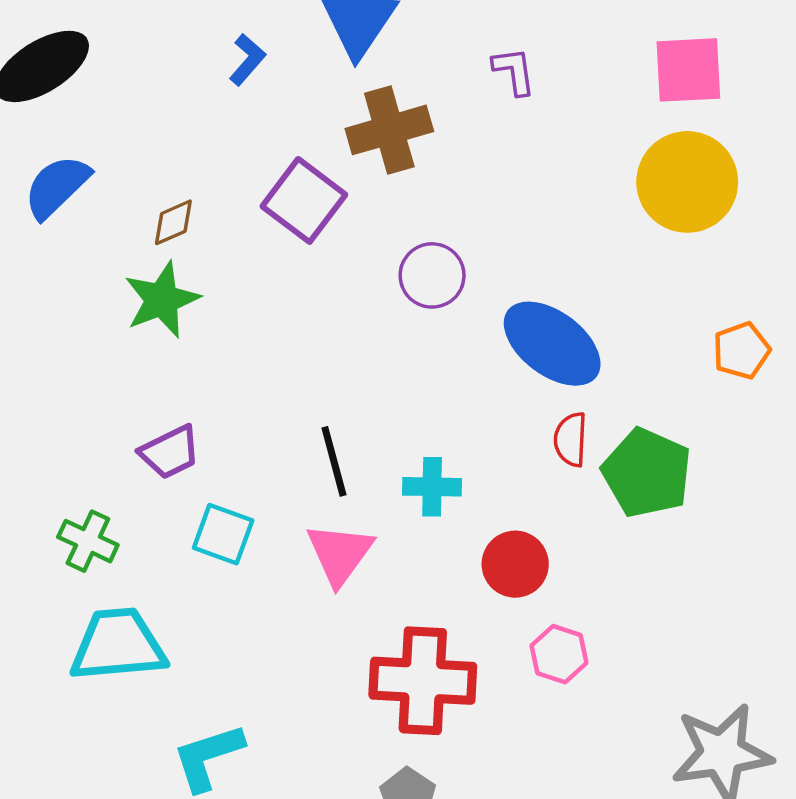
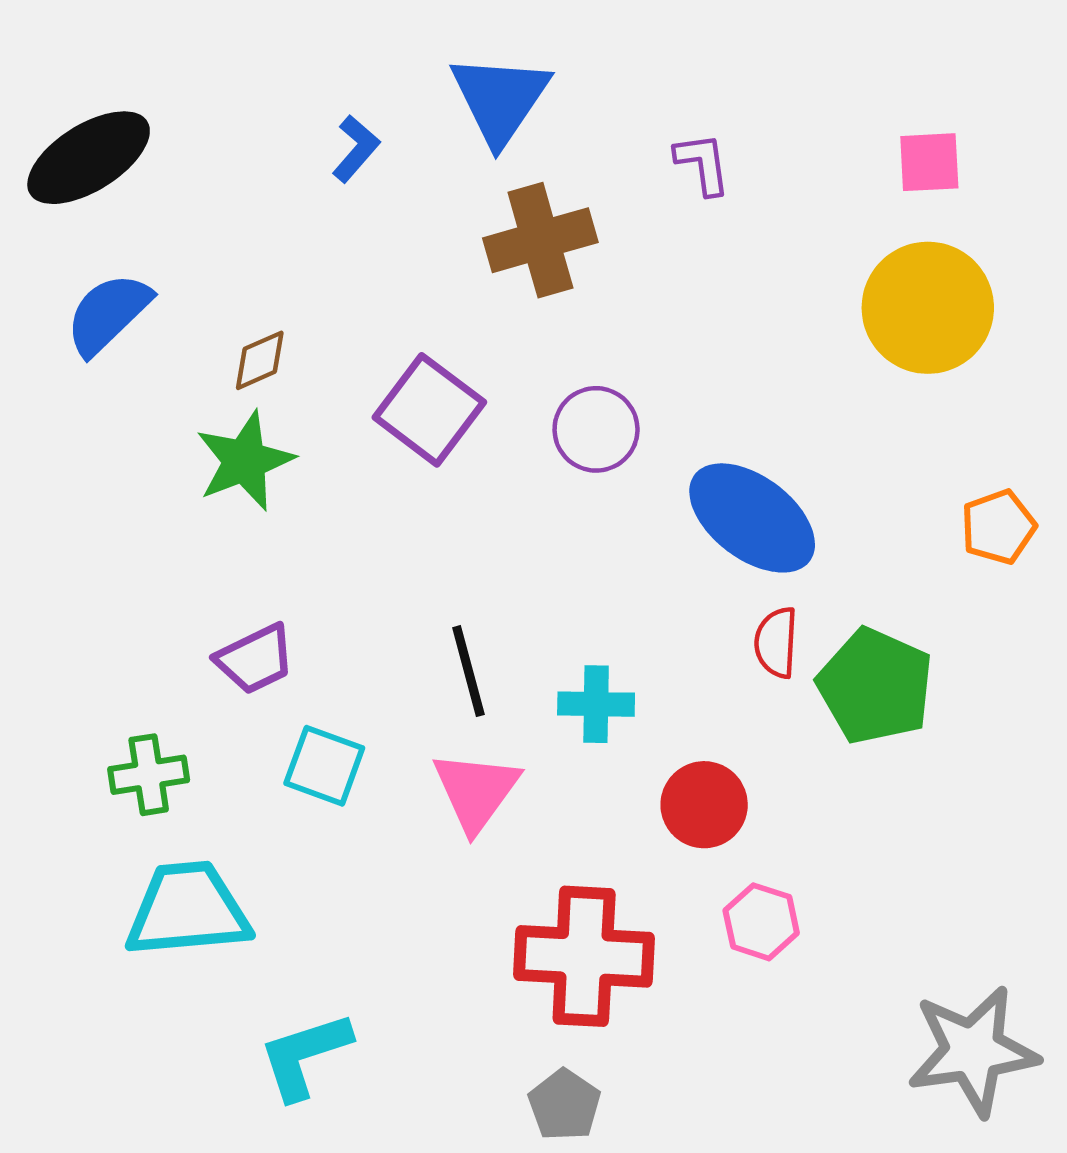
pink square: (688, 70) -> (929, 162), size x0.7
purple square: (304, 200) -> (429, 410), moved
green cross: (88, 541) -> (149, 775), turned -34

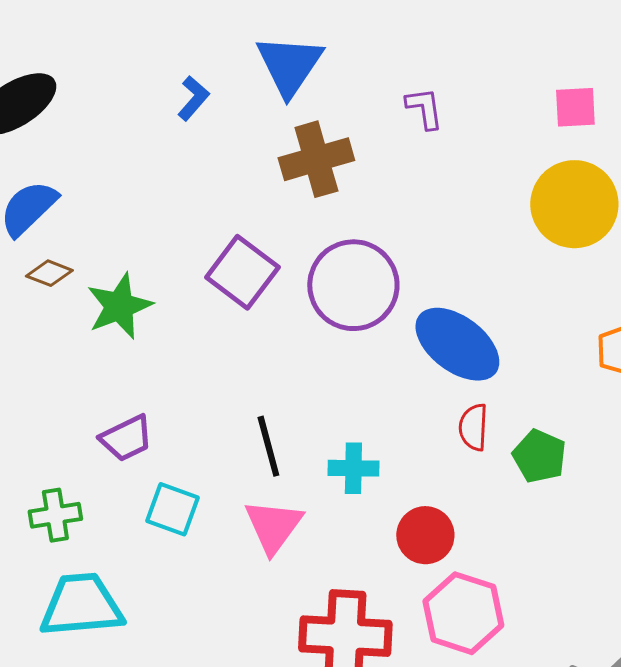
brown diamond: (260, 360) -> (49, 273), moved, turned 45
purple circle: (596, 429) -> (353, 285), size x1.6
green pentagon: (875, 686) -> (539, 456), size x0.7
pink hexagon: (761, 922) -> (463, 613), size x1.6

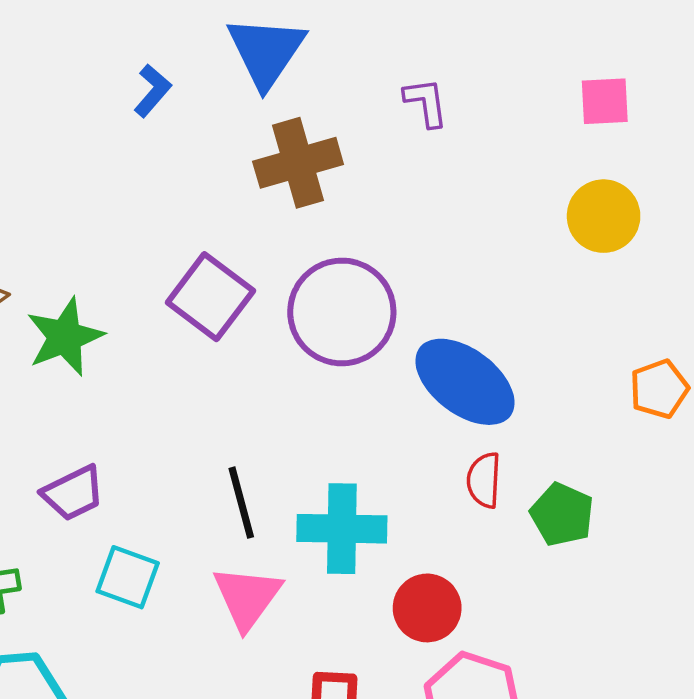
yellow circle: (574, 204) -> (604, 216), size x0.7
cyan cross: (353, 468) -> (342, 529), size x1.5

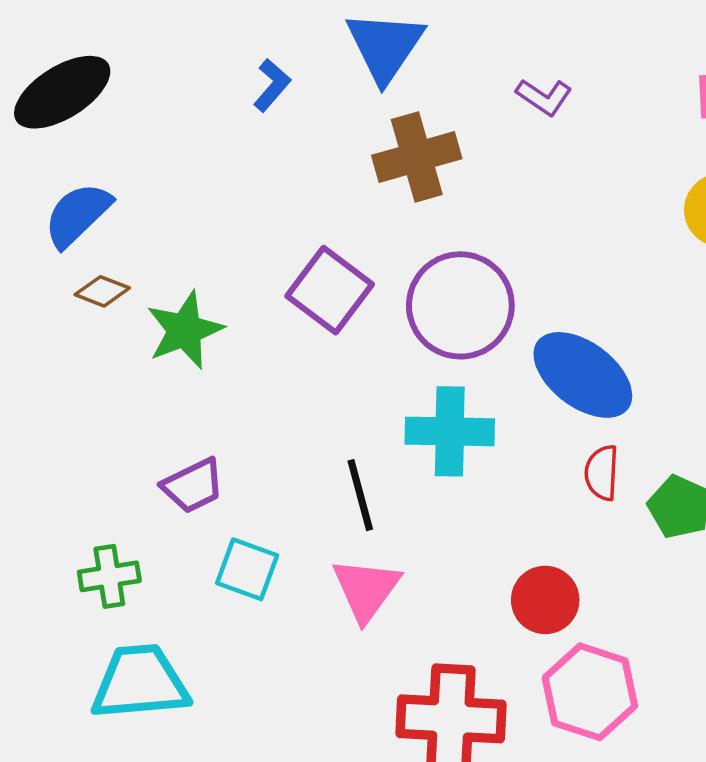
purple L-shape: (426, 102) -> (544, 97), turned 132
cyan cross: (342, 529) -> (450, 431), moved

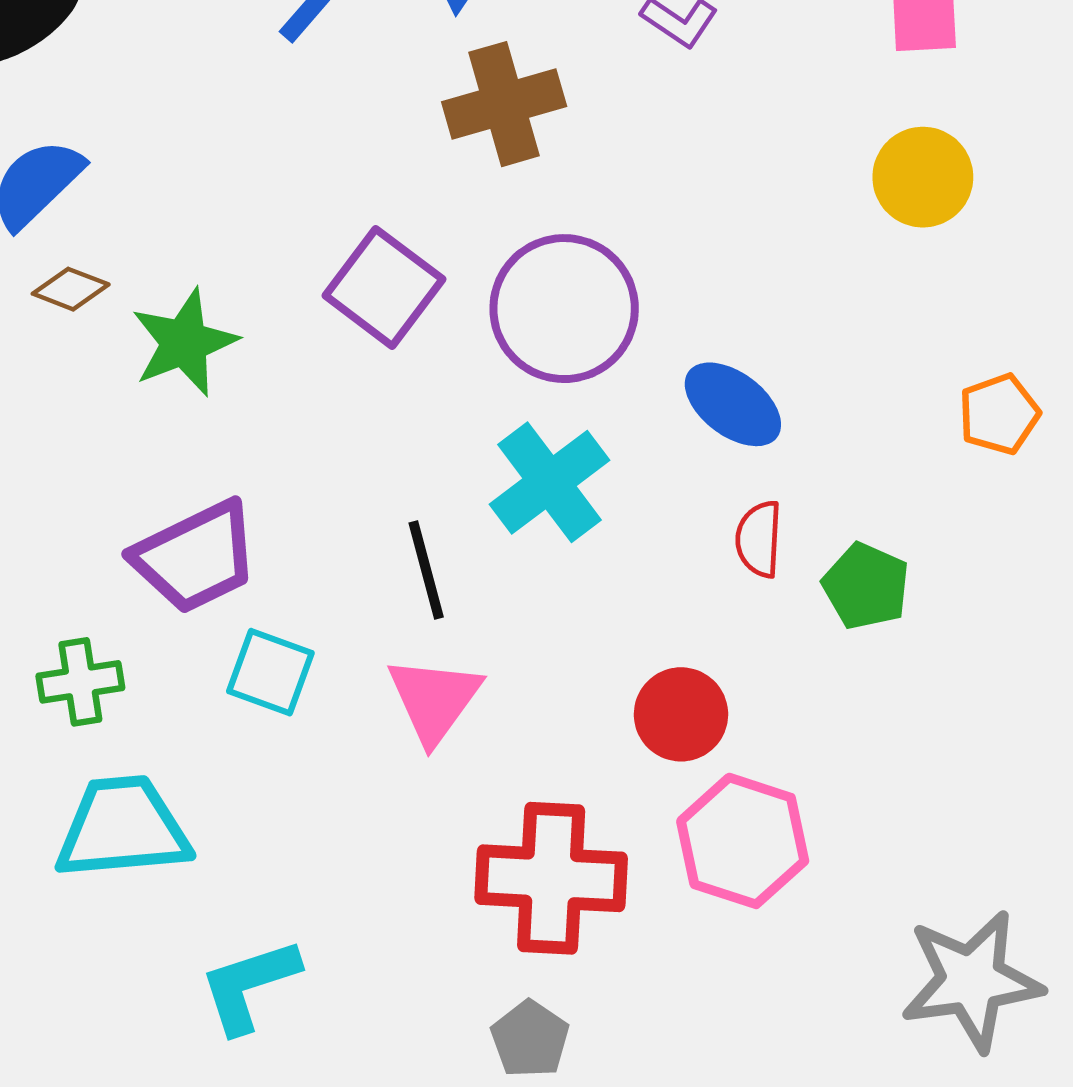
blue ellipse: (583, 375) -> (733, 404), size x0.7
cyan cross: (450, 431) -> (550, 482), turned -38
purple trapezoid: (193, 486) -> (196, 557), size x1.5

